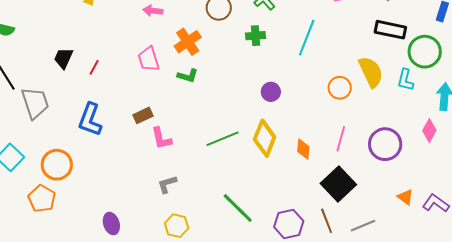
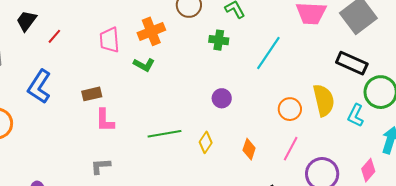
yellow diamond: (265, 138) -> (206, 142), size x0.6
pink line: (341, 139) -> (291, 149), moved
orange diamond: (303, 149) -> (249, 149), moved

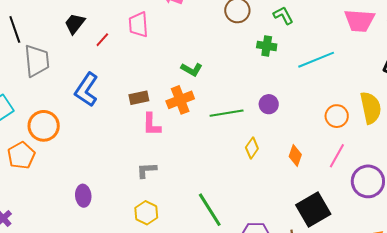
orange cross: (151, 31) -> (180, 100), moved
pink trapezoid: (109, 40) -> (138, 25), moved
cyan line: (268, 53) -> (316, 60), turned 33
green line: (164, 134) -> (227, 113), moved

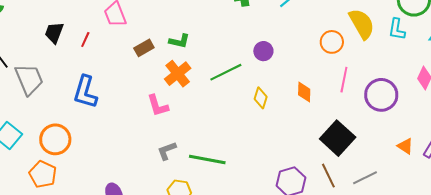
brown rectangle: (139, 98) -> (144, 48), moved
green line: (210, 210) -> (207, 159), moved, turned -30

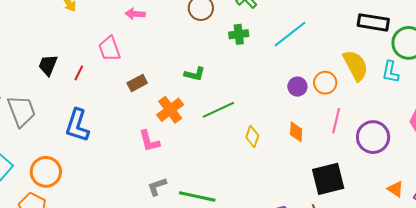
green L-shape: (179, 41) -> (195, 74), moved
purple circle: (263, 51) -> (297, 87), moved
black square: (338, 138) -> (328, 179), turned 32

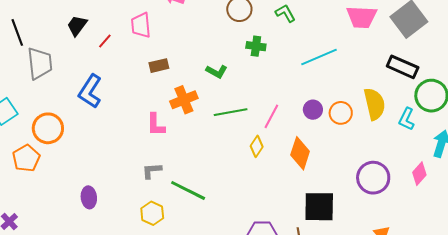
green cross: (239, 34) -> (256, 46), moved
pink line: (336, 121) -> (271, 116), moved
orange diamond: (296, 132) -> (300, 153), size x1.5

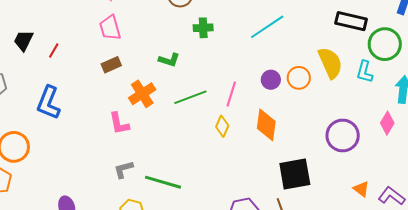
pink trapezoid: (141, 25) -> (110, 28), moved

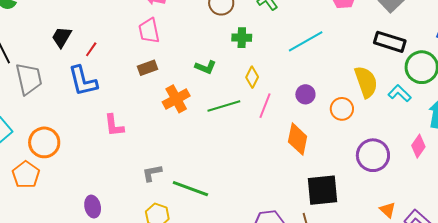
cyan L-shape: (365, 72) -> (400, 93), turned 115
orange circle: (299, 78) -> (342, 109), moved
blue L-shape: (48, 103) -> (83, 81), moved, turned -40
pink L-shape: (119, 124) -> (114, 125), moved
yellow diamond: (222, 126) -> (252, 77), moved

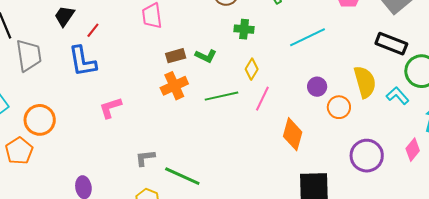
brown rectangle: (147, 68) -> (176, 56), moved
purple circle: (305, 94) -> (317, 87), moved
pink L-shape: (114, 125) -> (110, 108), turned 75

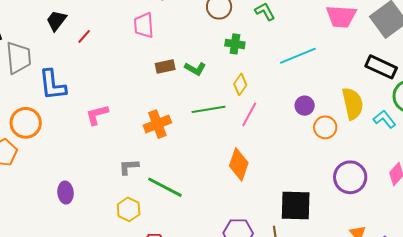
blue L-shape: (82, 61) -> (52, 85), moved
orange cross: (174, 86) -> (157, 124), moved
orange diamond: (293, 134) -> (239, 164), moved

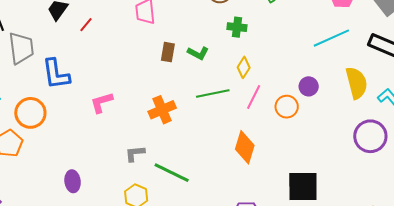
cyan line: (298, 56) -> (331, 38), moved
brown rectangle: (165, 67) -> (168, 52), turned -66
orange circle: (325, 127) -> (287, 107), moved
purple circle: (350, 177) -> (370, 136), moved

